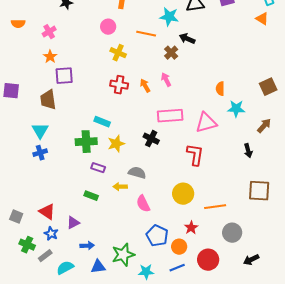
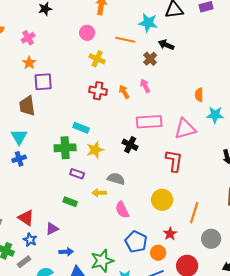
orange line: (215, 207) -> (194, 213), turned -65

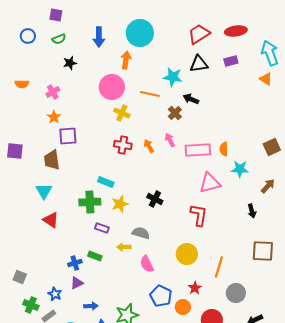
pink circle: (87, 33) -> (112, 87), size x1.6
pink rectangle: (149, 122) -> (198, 150), moved
blue cross: (19, 159) -> (75, 263), moved
red triangle: (26, 218) -> (51, 220), moved

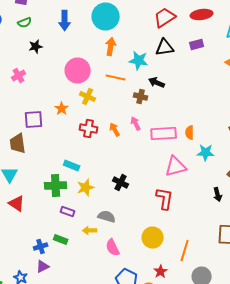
orange arrow: (126, 60) -> (111, 46), moved
brown cross: (175, 113) -> (141, 96), turned -32
orange star: (54, 117) -> (62, 108), moved

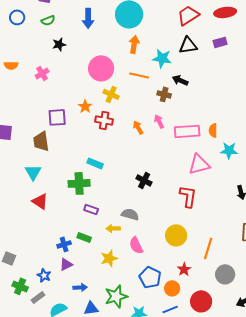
red cross: (89, 128) -> (104, 120), moved
yellow star: (86, 188) -> (109, 258), moved

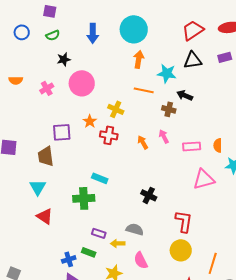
pink circle: (101, 68) -> (82, 83), moved
pink rectangle: (187, 131) -> (192, 146), size x0.7
red L-shape: (188, 196) -> (184, 221), moved
purple rectangle: (91, 209) -> (99, 233), moved

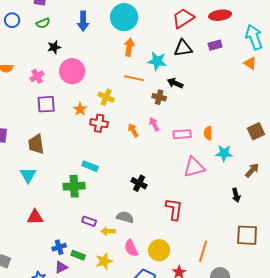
purple square: (62, 132) -> (46, 104), moved
red triangle: (45, 216) -> (35, 217), moved, turned -36
yellow circle: (181, 250) -> (159, 250), moved
green rectangle: (89, 252) -> (78, 255), moved

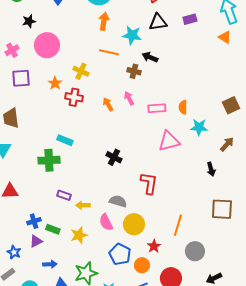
gray semicircle: (125, 217) -> (118, 201), moved

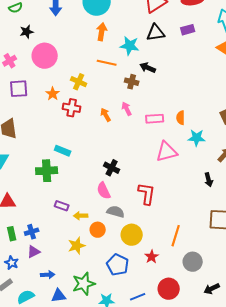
pink semicircle: (106, 222) -> (104, 191), moved
green rectangle: (53, 229) -> (12, 234), moved, turned 56
orange circle: (142, 265) -> (98, 230), moved

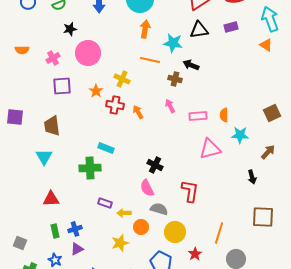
orange arrow: (106, 115) -> (138, 112), moved

